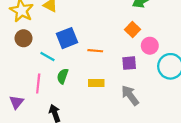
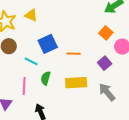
purple square: (129, 63) -> (105, 63), turned -32
yellow rectangle: (96, 83) -> (76, 83), size x1.5

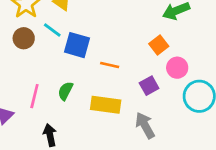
blue square: (48, 44) -> (77, 45), turned 30
cyan line: (31, 61) -> (52, 30), moved

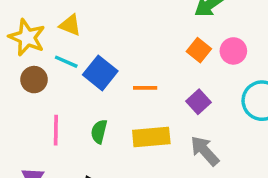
blue square: (77, 45) -> (100, 73), turned 36
pink circle: (177, 68) -> (233, 51), moved
pink line: (34, 96) -> (56, 130), moved

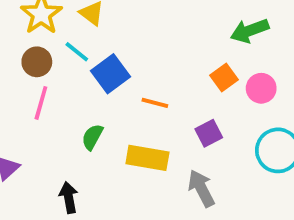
pink line: (56, 130) -> (41, 103), moved

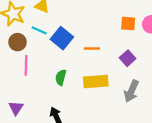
orange square: (224, 77) -> (128, 24), turned -35
gray arrow: (201, 188) -> (131, 91), turned -115

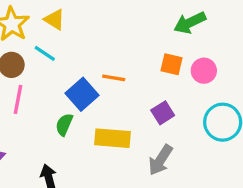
blue square: (62, 38) -> (82, 94), moved
orange line: (92, 48) -> (114, 78), moved

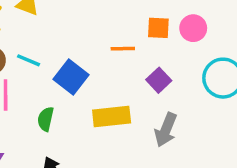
cyan line: (45, 53) -> (29, 60), moved
orange line: (114, 78) -> (123, 49), moved
green semicircle: (64, 124) -> (46, 119), moved

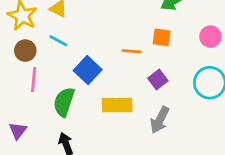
pink circle: (193, 28) -> (210, 37), moved
cyan line: (29, 60) -> (58, 41), moved
green semicircle: (46, 119) -> (64, 102), size x1.5

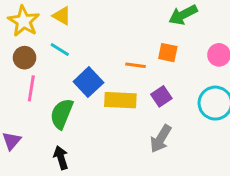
yellow rectangle: (117, 105) -> (120, 100), moved

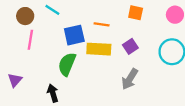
orange line: (135, 65) -> (102, 24), moved
blue square: (88, 82) -> (74, 35), turned 30
green semicircle: (62, 114) -> (67, 64), moved

